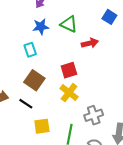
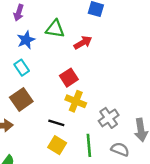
brown square: (34, 80) -> (21, 99), moved, turned 36
black line: (26, 104) -> (56, 123), moved
yellow square: (42, 126) -> (57, 145), turned -35

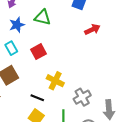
red arrow: (83, 43) -> (92, 29), moved
red square: (69, 78) -> (38, 52), moved

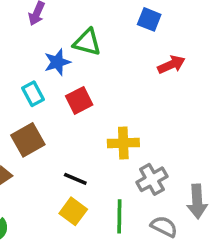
blue star: (17, 25) -> (57, 62), moved
yellow cross: (55, 81) -> (123, 143), moved, turned -30

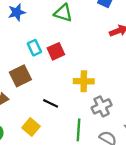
blue star: (57, 62) -> (17, 12), moved
cyan rectangle: (33, 94) -> (34, 48), moved
yellow square: (73, 211) -> (31, 127), moved

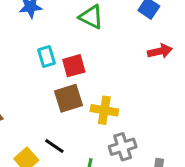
brown square: (20, 76) -> (68, 98), moved
black line: (51, 103) -> (54, 146), moved

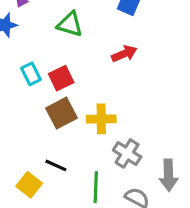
red arrow: (160, 51) -> (124, 54), moved
gray cross: (123, 147) -> (127, 153), turned -30

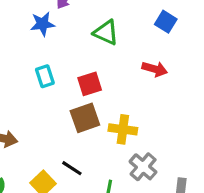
red arrow: (124, 54) -> (155, 69), turned 30
cyan rectangle: (31, 74) -> (45, 76), moved

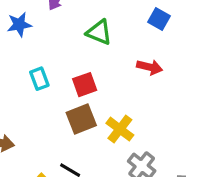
blue star: (42, 24) -> (19, 25), moved
yellow cross: (123, 129) -> (120, 129), turned 32

